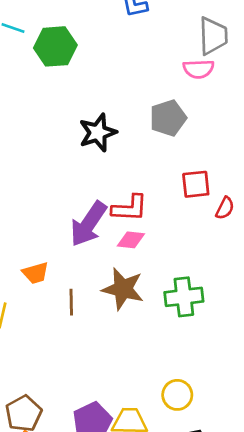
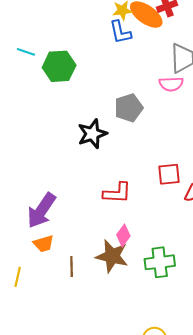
gray pentagon: (168, 118) -> (129, 108), moved
purple arrow: (88, 224) -> (41, 211), moved
pink diamond: (131, 240) -> (123, 235), moved, turned -60

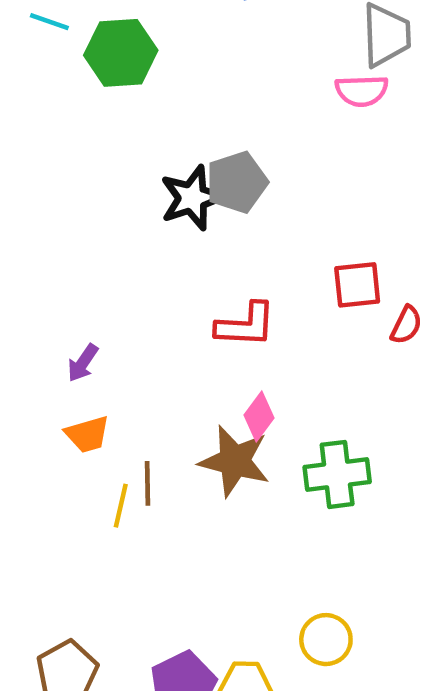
gray pentagon: (129, 108) -> (237, 182), moved
purple arrow: (41, 211) -> (83, 363), size x0.5
yellow line: (18, 277) -> (121, 506), moved

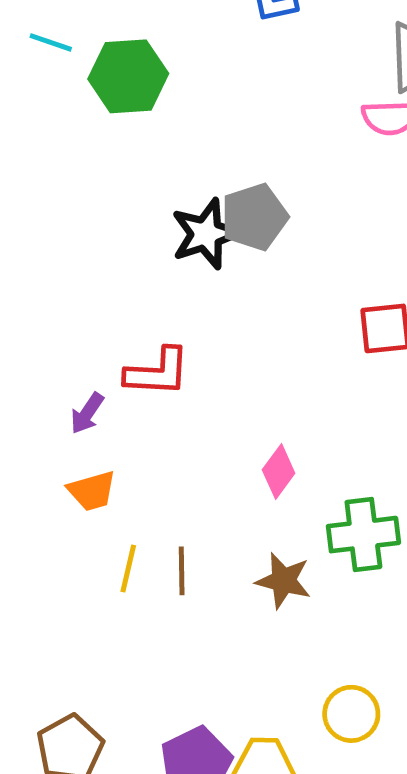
red L-shape: (246, 325) -> (157, 372), moved
brown star: (234, 461) -> (283, 581), moved, size x0.7
brown line: (147, 483) -> (182, 571), moved

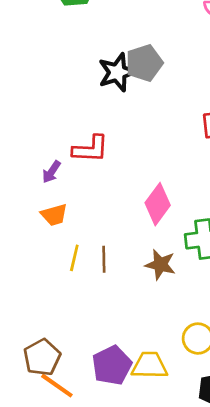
pink diamond: (279, 471) -> (158, 204), size x1.4

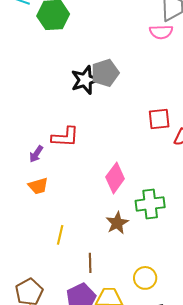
yellow line: (74, 258) -> (60, 235), moved
brown line: (104, 259) -> (90, 263), moved
brown star: (160, 265) -> (117, 223), turned 30

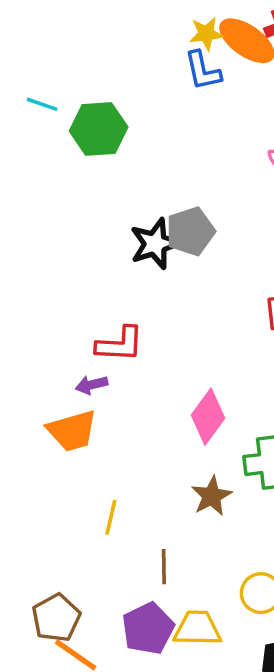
purple arrow: (36, 154) -> (92, 385), moved, turned 42
orange trapezoid: (38, 186) -> (72, 431), size x1.4

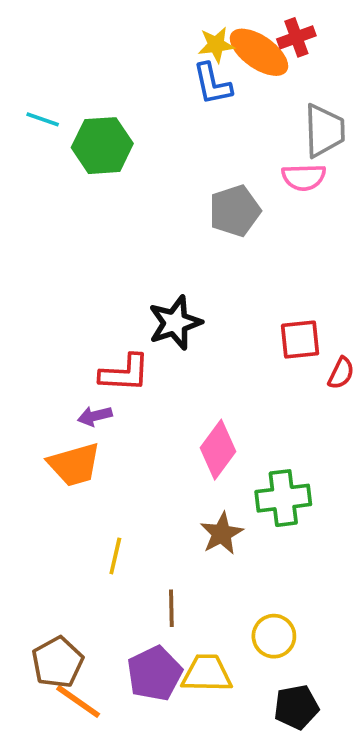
gray pentagon: (190, 231) -> (235, 211), moved
black star: (155, 244) -> (175, 323), moved

